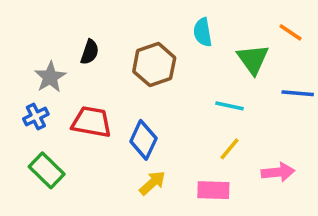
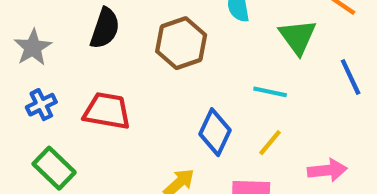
black semicircle: (90, 52) -> (105, 28), size x1.4
gray star: (50, 77) -> (33, 47), moved
blue line: (298, 93) -> (351, 77), turned 60
blue diamond: (143, 140) -> (215, 132), moved

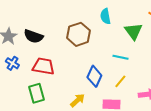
black semicircle: (105, 28) -> (33, 36), moved, turned 90
blue cross: (41, 105) -> (12, 63), turned -32
green rectangle: (54, 168) -> (36, 93), moved, turned 30

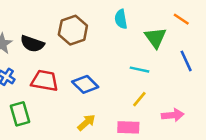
brown hexagon: (78, 34) -> (73, 30), moved
blue diamond: (94, 76) -> (85, 84), moved, turned -70
green rectangle: (36, 93) -> (20, 114), moved

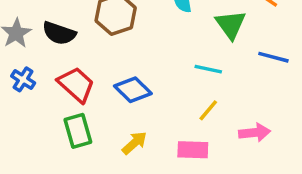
blue line: (186, 61) -> (273, 57), turned -50
red trapezoid: (45, 81) -> (76, 85), turned 32
green rectangle: (20, 114) -> (78, 131), moved

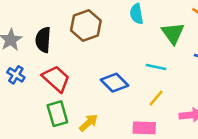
black semicircle: (59, 33) -> (43, 40), turned 75
blue diamond: (133, 90) -> (114, 83), moved
yellow arrow: (135, 143) -> (89, 123), moved

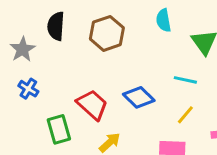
black semicircle: (43, 40) -> (56, 26), moved
red trapezoid: (56, 79) -> (92, 105), moved
green rectangle: (57, 114) -> (59, 129), moved

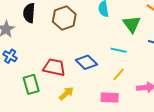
red trapezoid: (92, 105) -> (54, 67), turned -30

